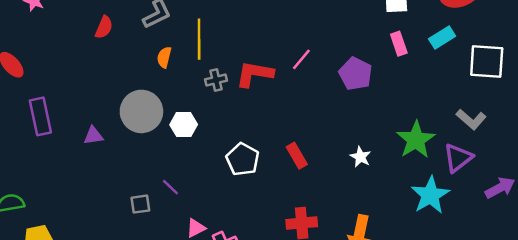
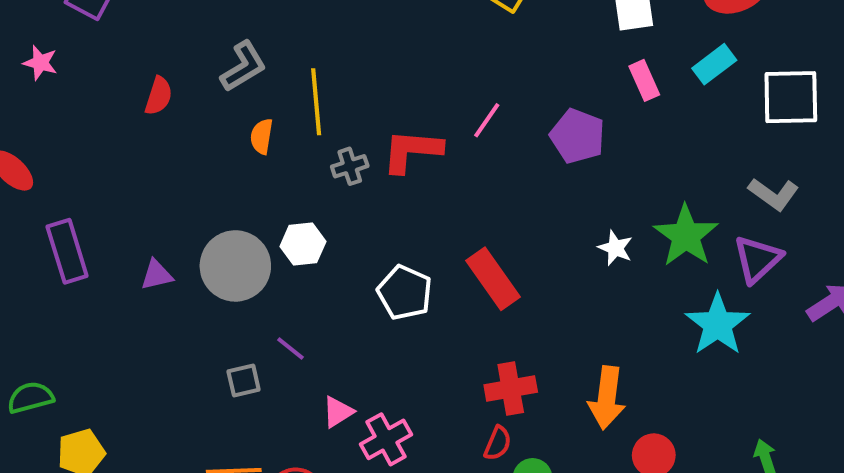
gray circle: (141, 111) -> (235, 266), moved
red rectangle: (297, 156) -> (493, 279), size x1.4
white star: (360, 157) -> (615, 248), moved

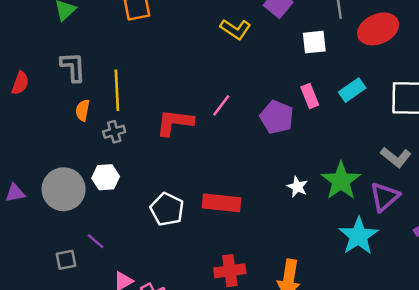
cyan rectangle: (714, 64) -> (352, 90), moved
gray L-shape: (243, 66) -> (73, 67), turned -64
pink rectangle: (644, 80) -> (310, 96), moved
gray cross: (350, 166) -> (114, 132), moved
red rectangle: (493, 279) -> (221, 203), turned -51

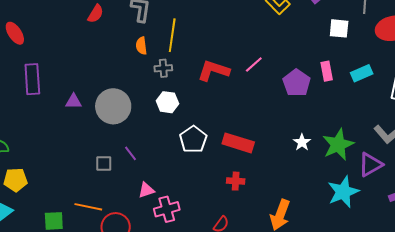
orange semicircle: (83, 110) -> (141, 46), turned -30
white hexagon: (106, 177) -> (167, 102), moved
red cross: (230, 271) -> (236, 181), moved, size x0.7

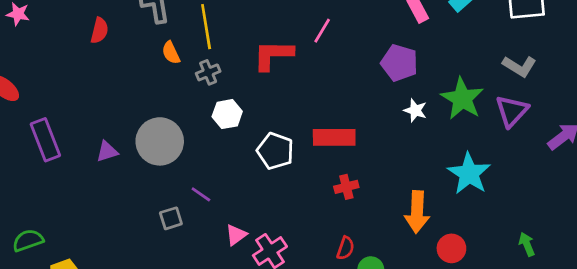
purple pentagon: (297, 83) -> (399, 63), moved
cyan star: (343, 192) -> (469, 174), moved

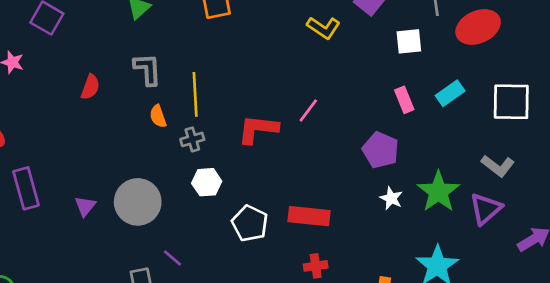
purple triangle: (107, 151) -> (85, 206), turned -40

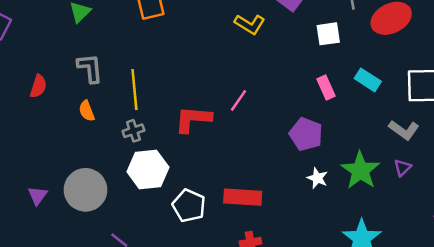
cyan rectangle: (450, 93) -> (368, 80), turned 70
orange semicircle: (158, 116) -> (87, 111), moved
gray L-shape: (498, 166) -> (404, 130), moved
white hexagon: (207, 182) -> (148, 170), size x1.5
purple triangle: (486, 209) -> (403, 168), moved, size x0.6

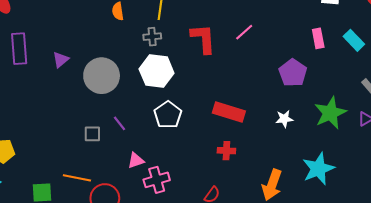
red L-shape: (193, 119) -> (203, 39), turned 68
white star: (317, 178) -> (284, 119), moved, turned 30
purple triangle: (37, 196) -> (61, 60), moved
white pentagon: (189, 206) -> (168, 115), moved

